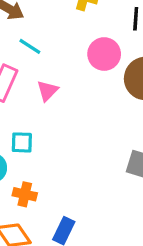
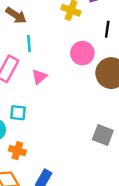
cyan line: (30, 46) -> (29, 44), turned 49

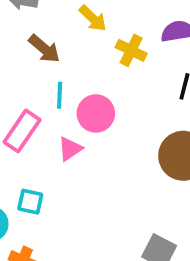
pink circle: (82, 53) -> (96, 113), moved

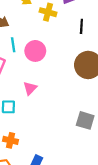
pink triangle: (70, 149) -> (30, 88), moved

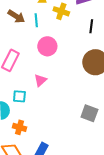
cyan line: (13, 45) -> (36, 20), moved

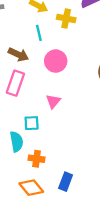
brown arrow: (16, 16) -> (18, 55), moved

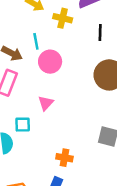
cyan line: (39, 33) -> (36, 41), moved
orange cross: (37, 159) -> (64, 158), moved

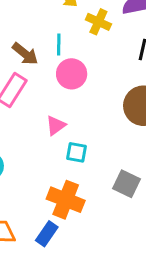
cyan square: (23, 125) -> (76, 152), moved
orange cross: (64, 158) -> (66, 200), size x1.6

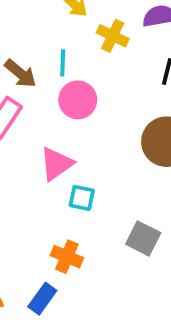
pink triangle: (56, 125) -> (56, 164), size x1.4
orange cross: (66, 200) -> (67, 257), size x0.7

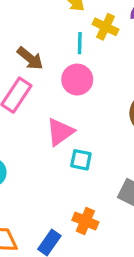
cyan line: (63, 63) -> (80, 43), moved
orange cross: (67, 257) -> (85, 221), moved

